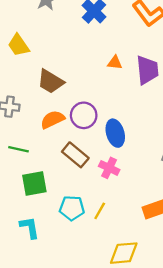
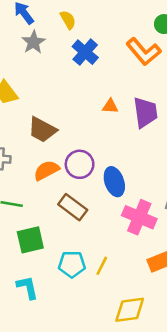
pink cross: (109, 168) -> (139, 217), moved, size x1.5

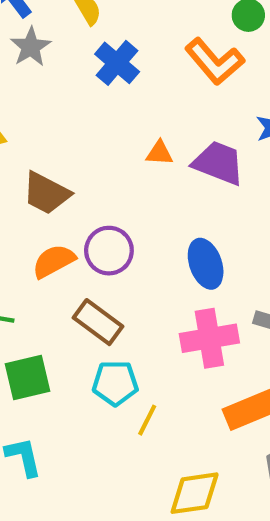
purple trapezoid: (145, 112) -> (218, 163), turned -60
blue ellipse: (114, 182) -> (206, 264), moved
pink cross: (139, 217) -> (209, 338), turned -32
cyan pentagon: (72, 264) -> (115, 383), moved

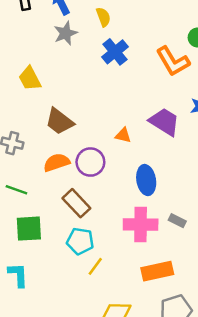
orange triangle: (159, 153) -> (123, 135), moved

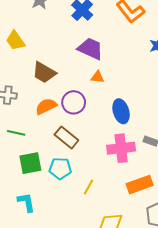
purple trapezoid: (164, 122) -> (90, 49), moved
cyan pentagon: (80, 241) -> (60, 168), moved

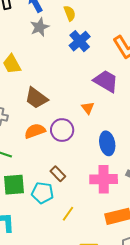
purple trapezoid: (90, 49) -> (106, 81), moved
orange triangle: (97, 77) -> (88, 108), turned 40
brown rectangle: (66, 137) -> (58, 174), moved, size x0.7

